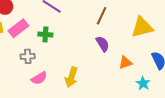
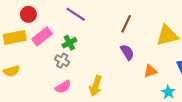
green cross: (45, 34) -> (69, 43), turned -32
gray cross: (28, 56) -> (62, 61), moved, turned 32

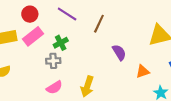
red circle: (28, 14) -> (30, 14), moved
brown line: (126, 24) -> (99, 24), moved
gray cross: (62, 61) -> (53, 61), turned -32

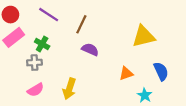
green cross: (61, 43) -> (42, 44), turned -32
purple semicircle: (119, 52) -> (90, 49), moved, turned -35

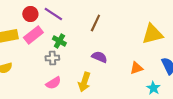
purple line: (49, 15) -> (53, 14), moved
purple semicircle: (90, 49) -> (99, 57), moved

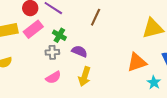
purple semicircle: (99, 57) -> (79, 51), moved
orange triangle: (136, 68) -> (137, 62), size x1.5

